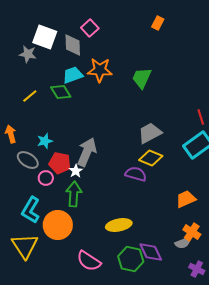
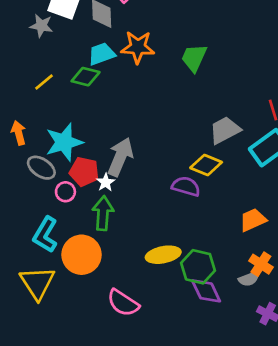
green diamond: (61, 92) -> (86, 77), turned -45
gray trapezoid: (150, 133) -> (225, 130), moved
cyan star: (45, 141) -> (64, 142), size x1.8
green hexagon: (131, 259) -> (198, 267), moved

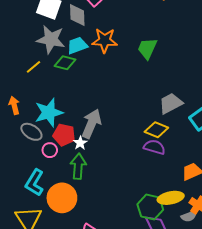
gray star: (41, 26) -> (51, 39), moved, size x1.6
purple semicircle: (186, 186) -> (154, 147), moved
yellow ellipse: (163, 255) -> (171, 198), moved

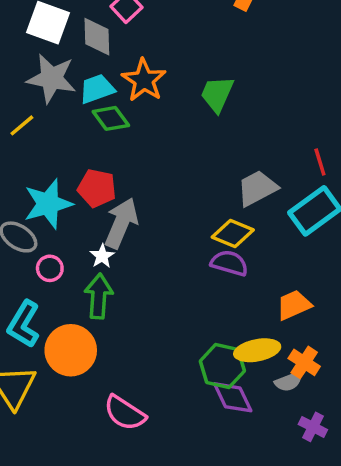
orange star: (105, 40) -> (144, 80), turned 30
green diamond: (65, 63) -> (111, 118), moved, turned 40
red pentagon: (64, 135) -> (97, 188), moved

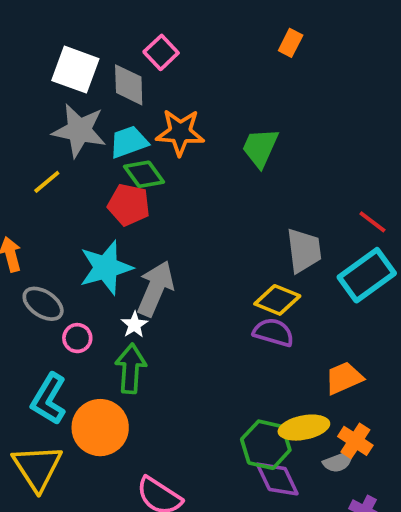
orange star: (144, 80) -> (180, 132), turned -30
red line: (320, 162) -> (372, 222), turned -36
red pentagon: (97, 188) -> (129, 205), moved
gray trapezoid: (257, 188) -> (304, 250), turned 111
cyan star: (48, 204) -> (106, 268), moved

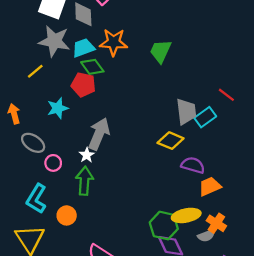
cyan star: (106, 268) -> (58, 108), moved, size x0.7
cyan rectangle: (367, 275) -> (205, 117), moved, size x0.7
purple semicircle: (273, 332) -> (193, 165), moved
orange circle: (100, 428) -> (67, 215), size x0.6

